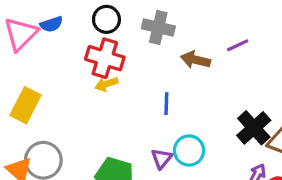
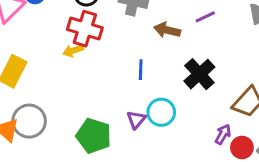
yellow arrow: (106, 84) -> (73, 51), moved
black cross: (254, 128) -> (199, 74), moved

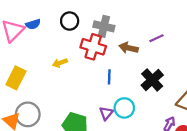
red cross: (85, 29) -> (93, 47), moved

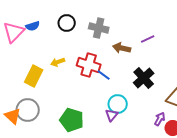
red cross: (93, 47) -> (89, 65), moved
blue line: (109, 77) -> (104, 75), turned -56
yellow rectangle: (16, 78) -> (34, 76), moved
purple triangle: (106, 113) -> (112, 115), moved

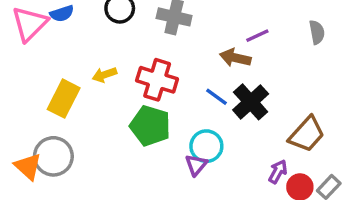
brown arrow: (122, 48) -> (235, 58), moved
blue line: (104, 75) -> (217, 97), moved
green pentagon: (72, 120) -> (150, 126), moved

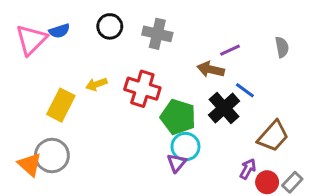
blue line: (217, 97) -> (245, 90), moved
green pentagon: (150, 126) -> (178, 117), moved

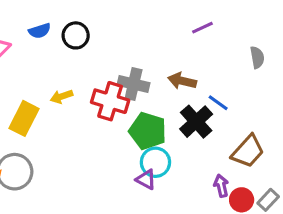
blue semicircle: (59, 31) -> (40, 31), moved
gray cross: (157, 34) -> (134, 84), moved
purple line: (230, 50) -> (202, 28), moved
purple triangle: (177, 163) -> (146, 179), turned -42
purple arrow: (248, 169) -> (221, 186), turned -42

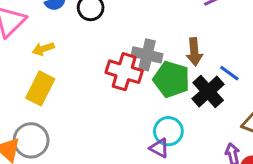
brown arrow: (182, 81) -> (194, 52), turned -108
yellow arrow: (62, 97) -> (43, 49), moved
green pentagon: (148, 131) -> (171, 79), moved

